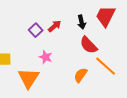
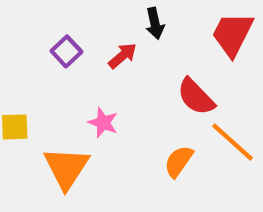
black arrow: (82, 22) -> (155, 23), moved
purple square: (36, 30) -> (66, 51), moved

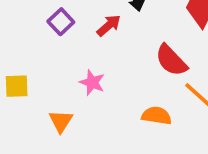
orange semicircle: (179, 161) -> (157, 116), turned 64
orange triangle: (66, 168) -> (61, 121), size x0.6

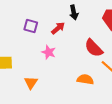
purple square: (61, 22) -> (31, 26), turned -32
pink star: (92, 82) -> (49, 52), moved

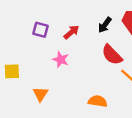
black arrow: (74, 12) -> (105, 25), moved, turned 48
orange semicircle: (85, 79) -> (98, 101), moved

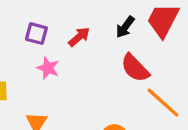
pink star: (61, 60) -> (48, 68), moved

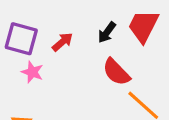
purple square: (36, 34) -> (21, 39), size x1.5

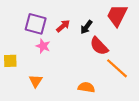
black arrow: (107, 32) -> (86, 27), moved

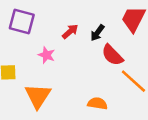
purple square: (36, 24) -> (22, 22), moved
orange triangle: (36, 81) -> (38, 96), size x1.6

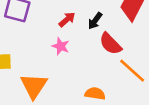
pink star: (47, 55) -> (61, 46), moved

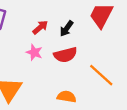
red semicircle: (110, 44) -> (65, 55), moved, turned -60

